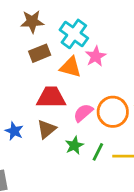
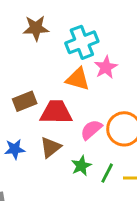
cyan cross: (74, 34) -> (82, 42), turned 32
brown rectangle: (40, 53) -> (25, 101), moved
blue star: (14, 131) -> (15, 149), turned -30

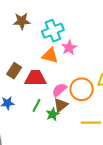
brown rectangle: (25, 101) -> (14, 71), turned -35
brown triangle: (51, 147) -> (61, 105), moved
green line: (107, 173) -> (36, 105), moved

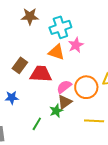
green line: (36, 105) -> (37, 124), moved

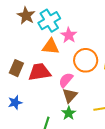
brown star: (30, 16) -> (26, 16), moved, turned -30
orange circle: (86, 87) -> (86, 60), moved
green star: (56, 111) -> (69, 113), moved

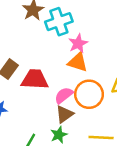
orange triangle: (51, 47) -> (78, 62), moved
orange circle: (86, 60) -> (89, 94), moved

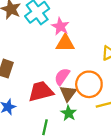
red trapezoid: (35, 79) -> (41, 91), moved
orange circle: (89, 94) -> (89, 84), moved

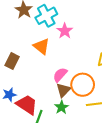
orange triangle: (65, 43) -> (41, 46), moved, turned 30
red trapezoid: (41, 91) -> (27, 105), moved, turned 40

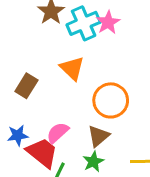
pink star: (65, 31) -> (108, 22), moved
pink semicircle: (60, 75) -> (58, 133), moved
orange circle: (83, 85) -> (111, 100), moved

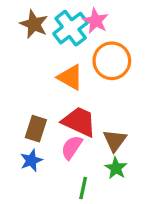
brown rectangle: (26, 86) -> (36, 129), moved
orange circle: (111, 100) -> (112, 61), moved
red trapezoid: (42, 153) -> (79, 122), moved

